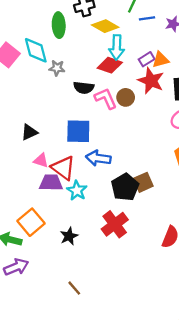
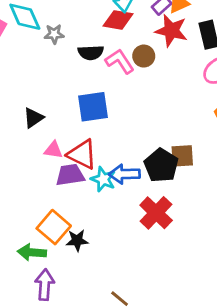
blue arrow: (98, 158) -> (124, 174), moved
brown square: (143, 182) -> (182, 156), turned 30
black star: (69, 236) -> (77, 240), moved, turned 30
purple arrow: (16, 267) -> (45, 285), turned -55

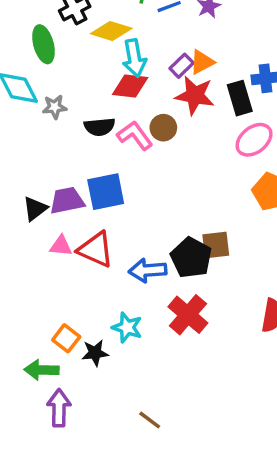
purple trapezoid: (70, 175) -> (67, 200), moved
cyan star: (103, 179) -> (127, 327), moved
orange square: (54, 227) -> (66, 338), size x0.7

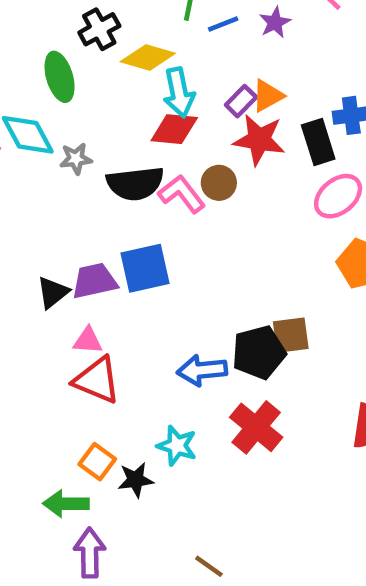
black semicircle: (100, 127) -> (135, 183), size x1.4
red triangle: (96, 249) -> (97, 380), moved
black pentagon: (191, 258) -> (259, 352), turned 30

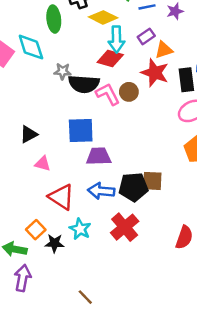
purple rectangle: (241, 101) -> (146, 36), moved
gray star: (76, 159) -> (63, 71), moved
purple trapezoid: (94, 281) -> (99, 156), moved
red triangle: (97, 380) -> (61, 197), moved

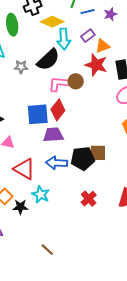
red diamond: (110, 59) -> (58, 110), moved, turned -65
black semicircle: (84, 84) -> (48, 60), moved, turned -45
pink L-shape: (108, 94) -> (59, 84), turned -55
red cross: (125, 227) -> (89, 199), moved, size x0.7

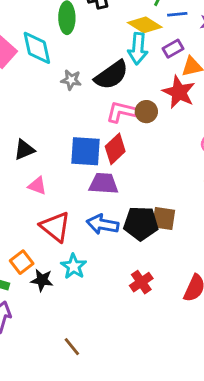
yellow diamond: (52, 22) -> (145, 25), moved

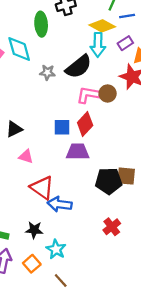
blue square: (86, 151) -> (62, 127), size x0.7
blue arrow: (103, 224) -> (60, 204), moved
orange square: (22, 262) -> (32, 264), moved
cyan star: (74, 266) -> (56, 249), moved

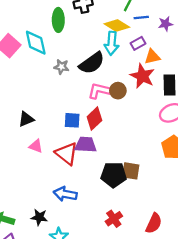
red triangle: (42, 188) -> (67, 153), moved

